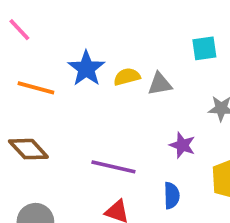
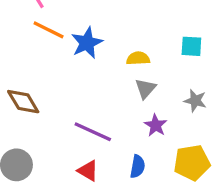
yellow semicircle: (127, 77) -> (138, 58), moved
gray triangle: (160, 84) -> (145, 88), moved, turned -50
orange line: (36, 88) -> (49, 30), moved

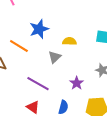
orange line: (49, 30) -> (19, 46), moved
gray triangle: (145, 88) -> (55, 57), moved

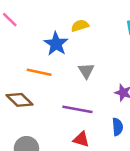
yellow semicircle: (69, 41) -> (80, 26), moved

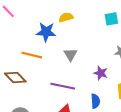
blue star: (56, 44) -> (46, 32), turned -30

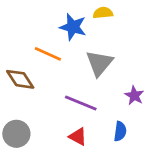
gray triangle: (71, 54) -> (99, 63), size x1.5

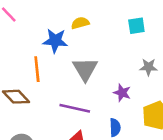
orange line: (48, 54) -> (37, 69), turned 70

